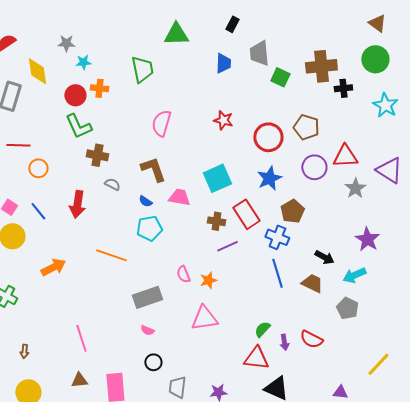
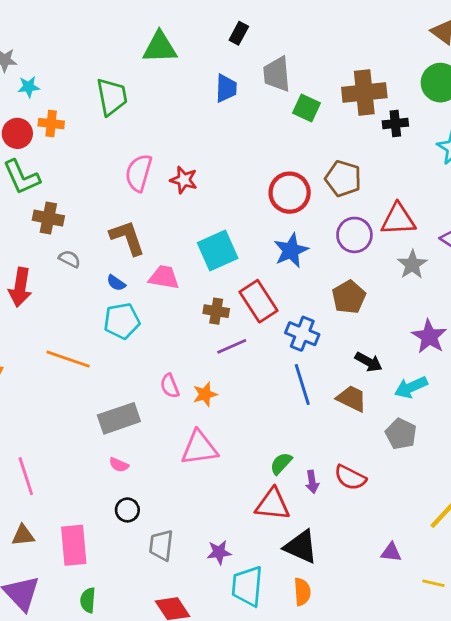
red star: (223, 120) -> (184, 180), moved
brown pentagon: (292, 211) -> (349, 297), moved

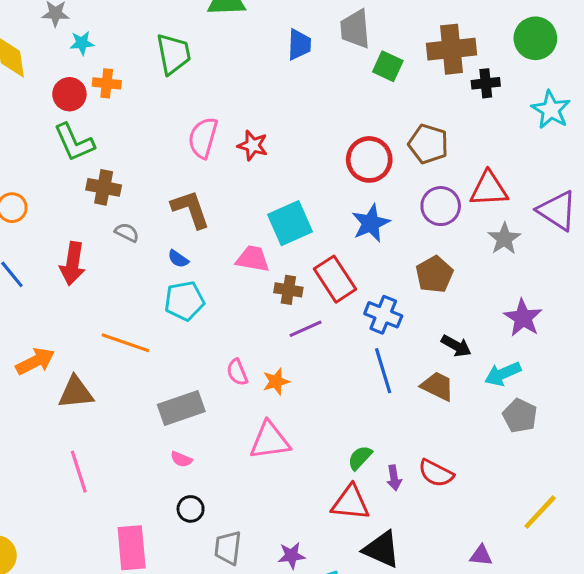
pink trapezoid: (164, 277) -> (253, 259), moved
gray pentagon: (401, 434) -> (520, 416), moved
brown triangle: (23, 535) -> (76, 392), moved, size x1.4

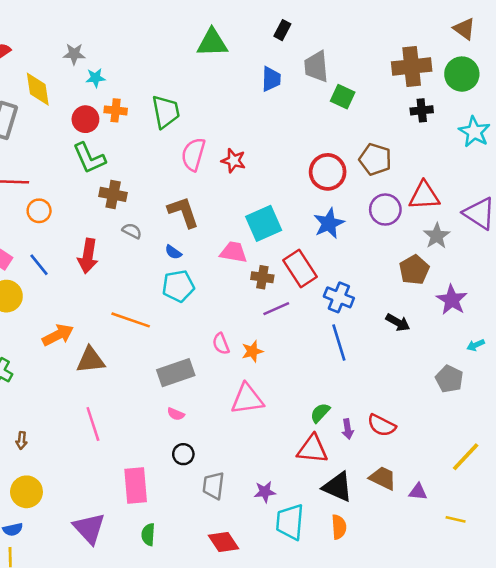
brown cross: (452, 49) -> (412, 67), moved
green trapezoid: (173, 54) -> (166, 112), moved
brown pentagon: (434, 274) -> (414, 270), moved
cyan arrow: (503, 374) -> (476, 345), moved, size x0.6
brown trapezoid: (438, 386) -> (383, 478), moved

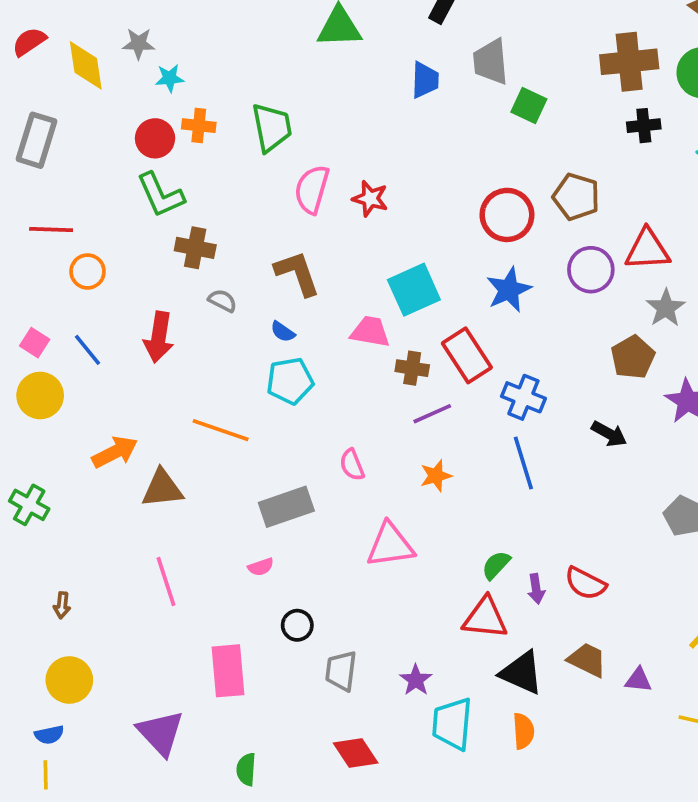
yellow diamond: (38, 89) -> (86, 65), moved
orange star: (252, 351) -> (436, 476), moved
pink semicircle: (176, 414) -> (261, 567), moved, turned -42
purple star: (265, 492) -> (416, 680), turned -30
green semicircle: (148, 534) -> (246, 769), moved

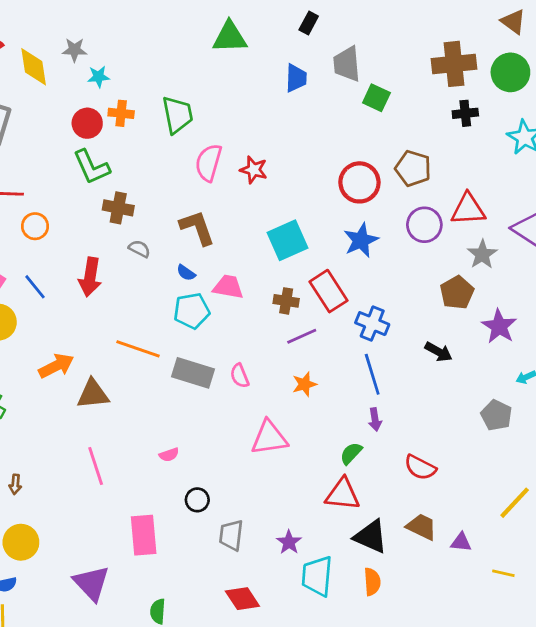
pink trapezoid: (370, 332) -> (228, 287), moved
gray rectangle: (286, 507) -> (193, 373), moved, turned 36
purple arrow: (536, 589) -> (375, 419), moved

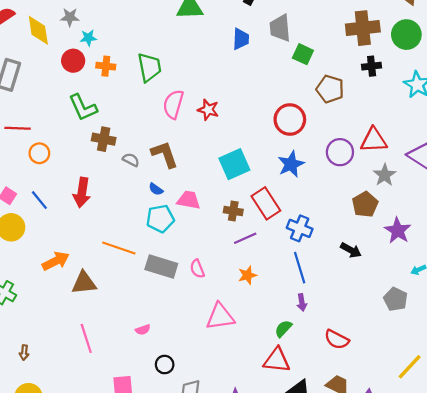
red circle: (87, 123) -> (73, 61), moved
brown pentagon: (413, 168) -> (330, 89), moved
gray semicircle: (139, 249) -> (131, 160), moved

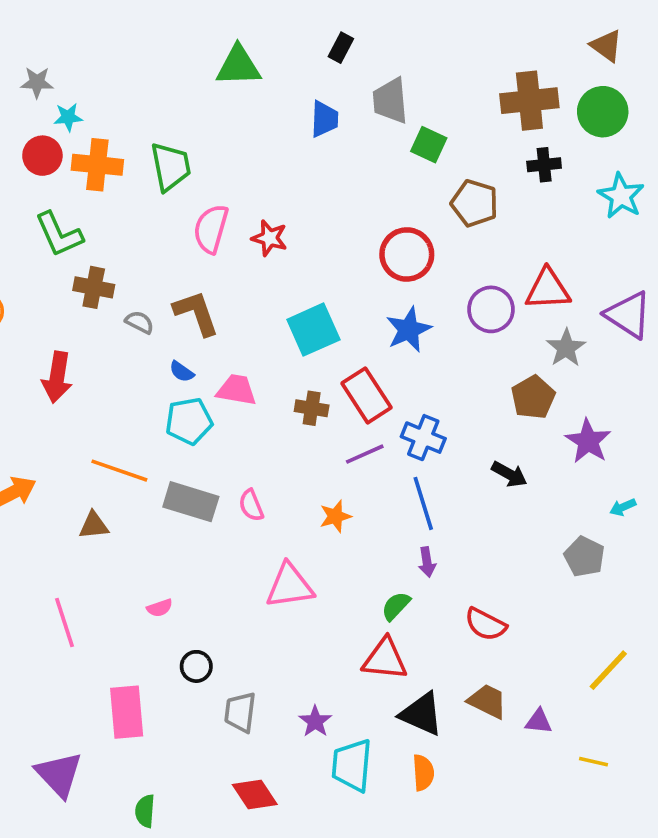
orange cross: (106, 66) -> (97, 165), size x1.5
purple line: (245, 238) -> (365, 454), moved
brown triangle: (84, 283) -> (94, 525), moved, size x0.7

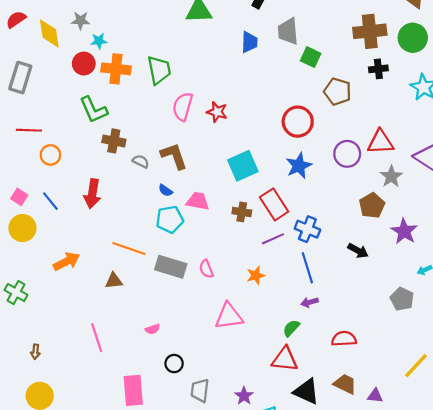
purple arrow: (427, 562) -> (310, 302), turned 84
red semicircle: (486, 624) -> (344, 339), turned 150

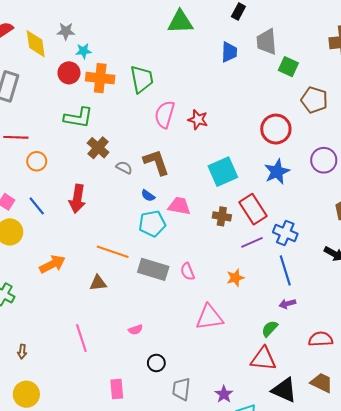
green L-shape: (93, 110) -> (78, 118), turned -56
brown cross: (114, 141) -> (98, 148), turned 30
pink rectangle: (133, 390) -> (117, 389), size x0.7

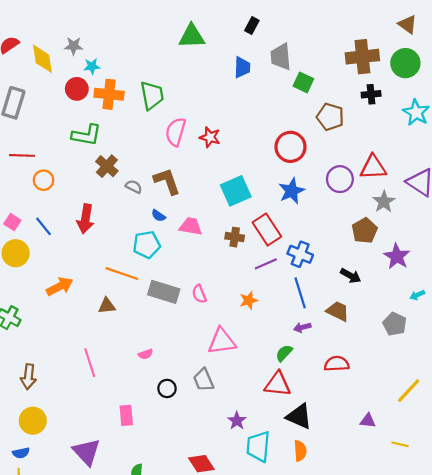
cyan pentagon: (152, 224) -> (147, 245), moved
brown arrow: (22, 352) -> (28, 377), size x1.6
brown trapezoid: (322, 383) -> (338, 311), moved
gray trapezoid: (181, 389) -> (204, 380), moved, turned -30

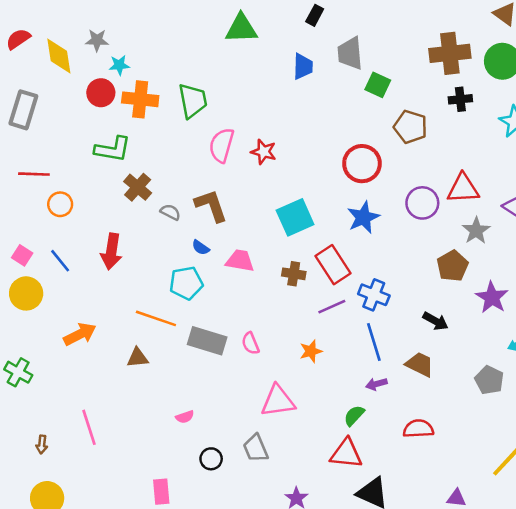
pink line: (90, 363) -> (89, 427), moved
brown arrow: (28, 377) -> (42, 444), size x0.6

